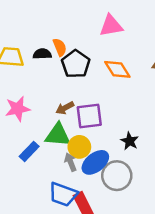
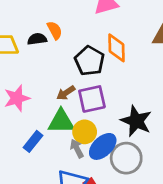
black pentagon: (76, 64) -> (90, 61), moved
orange diamond: (117, 69) -> (116, 48), turned 36
black star: (130, 141) -> (136, 121), size x1.6

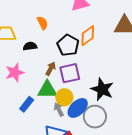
black semicircle: (37, 39) -> (30, 46), moved
orange diamond: (116, 48) -> (88, 36), turned 55
brown arrow: (66, 93) -> (51, 69), turned 152

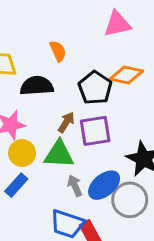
orange diamond: (88, 36) -> (126, 75), turned 45
black semicircle: (30, 46) -> (37, 86), size x1.5
yellow circle: (64, 97) -> (22, 153), moved
blue rectangle: (27, 104) -> (16, 185), moved

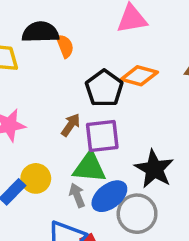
black semicircle: (37, 86) -> (40, 32), moved
yellow circle: (22, 153) -> (36, 178), moved
green triangle: (59, 154) -> (90, 167), moved

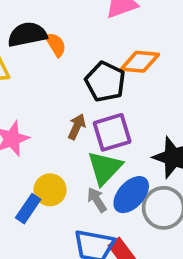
green triangle: (90, 167) -> (105, 168), turned -42

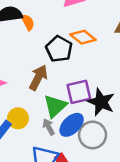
orange diamond: (140, 62) -> (83, 37), turned 30
brown arrow: (77, 127) -> (38, 78), size x1.5
purple square: (112, 132) -> (79, 92), moved

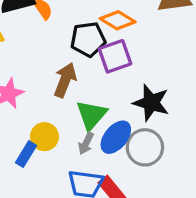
black pentagon: (59, 49) -> (88, 39), turned -30
purple square: (79, 92) -> (115, 56), moved
gray arrow: (49, 127) -> (86, 143), turned -119

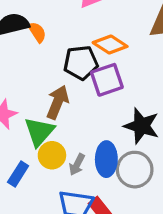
green triangle: (91, 115) -> (39, 132), moved
yellow circle: (44, 137) -> (52, 155), moved
blue ellipse: (116, 137) -> (106, 159), turned -40

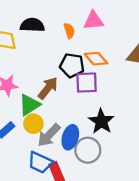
orange semicircle: (37, 32) -> (69, 31), moved
gray arrow: (77, 165) -> (49, 135), size x1.6

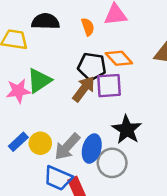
brown arrow: (48, 88) -> (84, 89), moved
green triangle: (29, 105) -> (39, 81), moved
yellow circle: (33, 124) -> (40, 143), moved

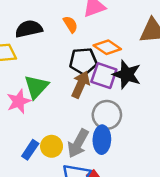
purple square: (109, 86) -> (104, 76), turned 36
black star: (127, 130) -> (127, 74), moved
gray circle: (112, 163) -> (107, 115), moved

